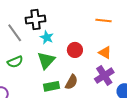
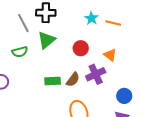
cyan star: (47, 37) -> (91, 18), moved
green triangle: (46, 60) -> (46, 40), moved
purple cross: (104, 76) -> (96, 74), moved

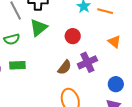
orange triangle: (110, 55) -> (114, 42), moved
green rectangle: (53, 81) -> (17, 65), moved

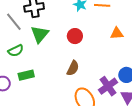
orange triangle: (114, 42) -> (117, 33), turned -32
purple cross: (87, 62) -> (108, 86), moved

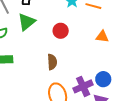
brown semicircle: (73, 68) -> (52, 62), turned -42

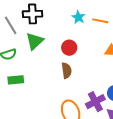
brown semicircle: (52, 62) -> (67, 71), moved

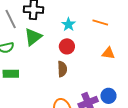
cyan star: (78, 17) -> (69, 24), moved

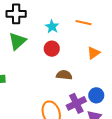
orange triangle: (108, 53) -> (94, 53), turned -40
brown semicircle: (62, 69) -> (64, 75), moved, turned -77

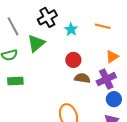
black cross: (16, 14) -> (47, 17), moved, turned -30
red circle: (52, 49) -> (73, 60), moved
purple cross: (76, 103) -> (106, 79), moved

